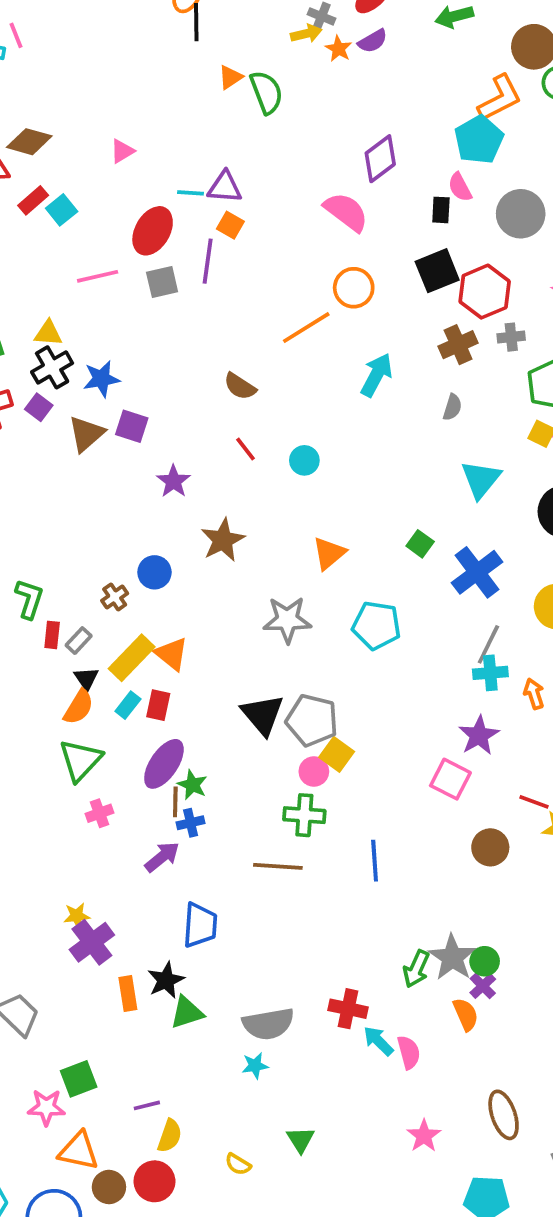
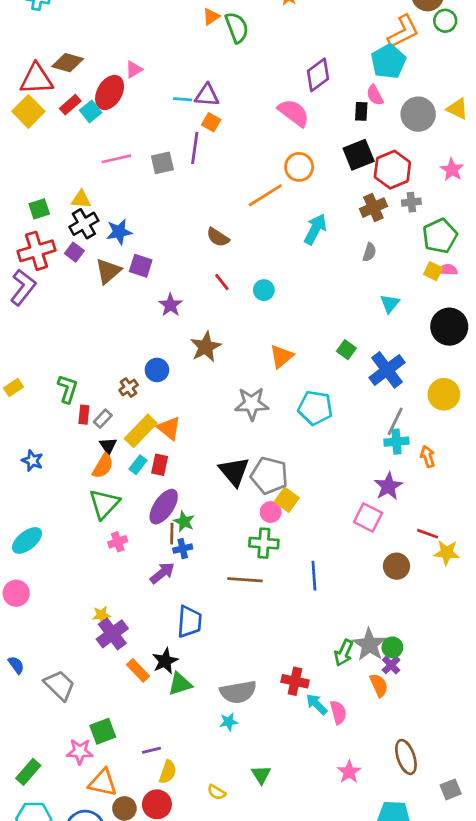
red ellipse: (153, 231) -> (110, 92), moved
cyan triangle: (481, 479) -> (390, 304), size x0.7
orange rectangle: (128, 993) -> (138, 670), turned -35

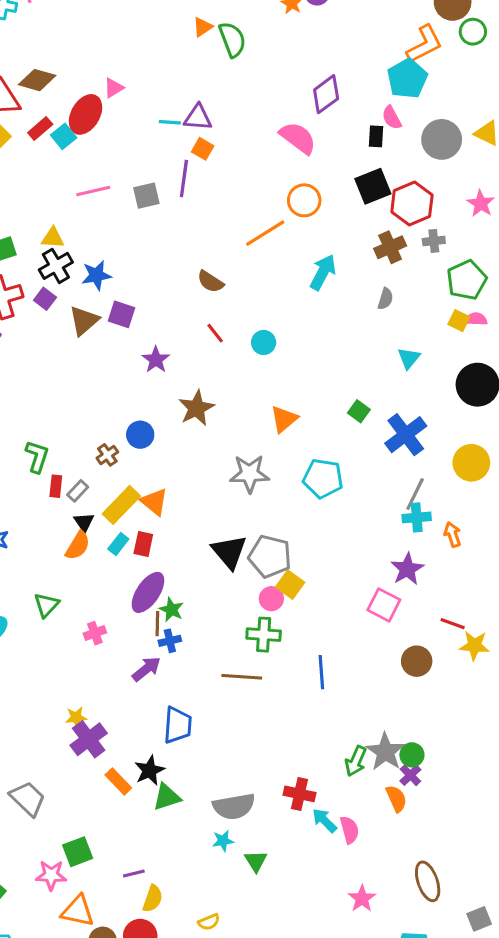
green triangle: (104, 504) -> (46, 605), moved, size x0.7
green triangle: (261, 775) -> (256, 861), moved
yellow semicircle: (216, 792) -> (209, 922), turned -54

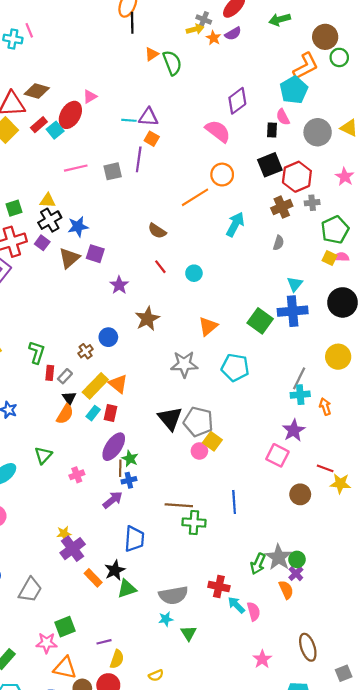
green square: (359, 411) -> (260, 321), size x1.6
blue cross: (406, 435) -> (293, 311), moved, turned 32
green cross: (264, 635) -> (194, 523), moved
gray trapezoid: (28, 799) -> (30, 590), turned 76

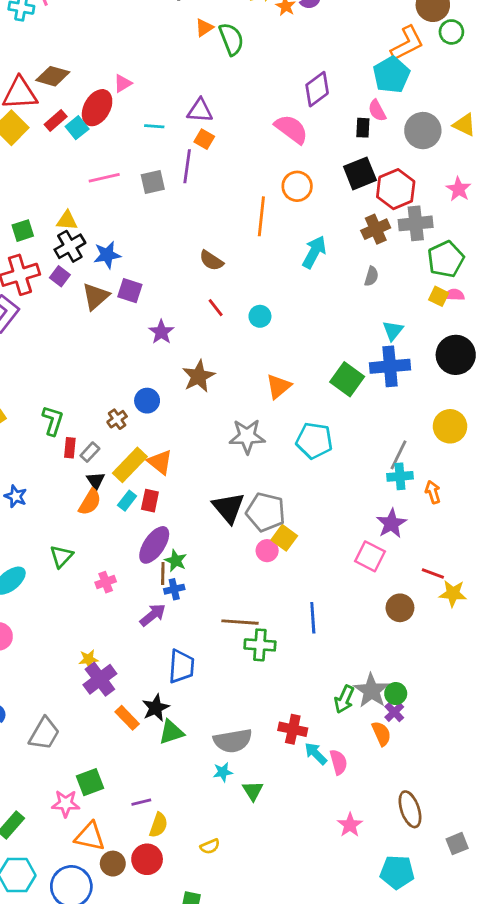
cyan line: (129, 120) -> (154, 126), moved
orange line: (195, 197) -> (261, 216), turned -52
gray cross: (312, 203) -> (416, 223), size x1.6

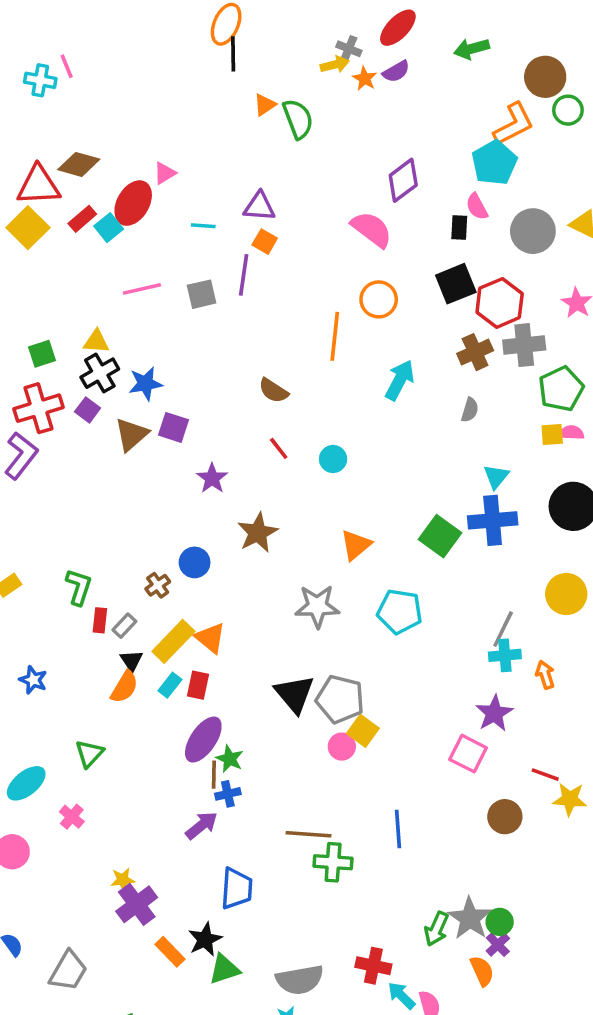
yellow square: (439, 296) -> (552, 434), turned -30
pink cross: (106, 582) -> (72, 817), moved, turned -30

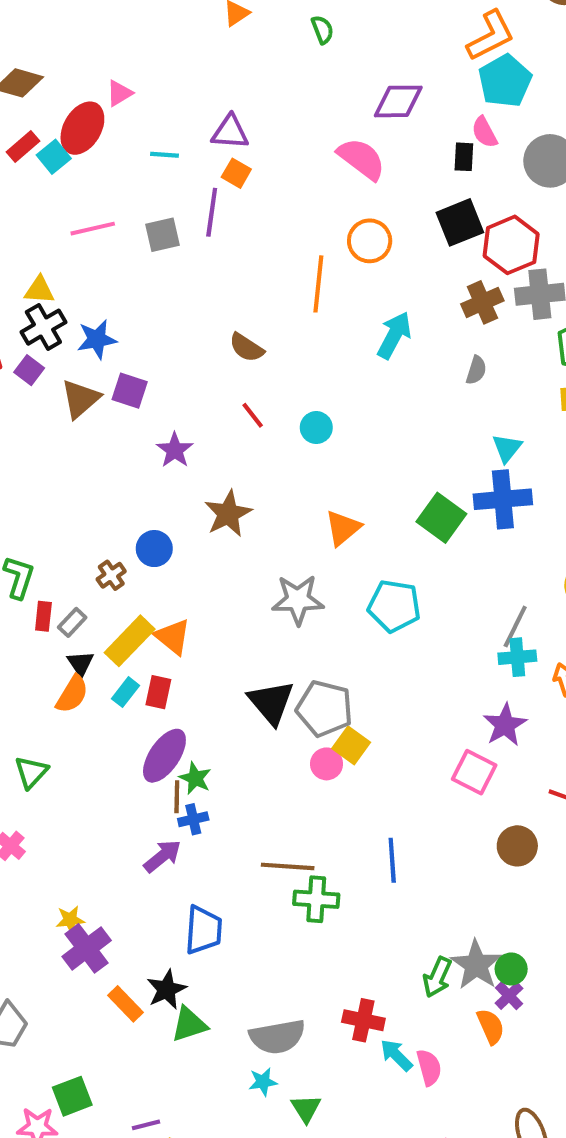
green semicircle: (298, 119) -> (322, 30), moved, size x0.6
orange L-shape: (514, 124) -> (491, 36), moved
purple diamond: (403, 180) -> (398, 101), turned 36

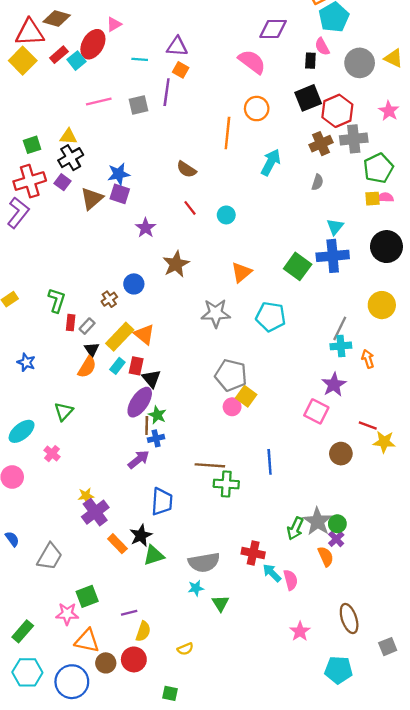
blue star: (97, 339) -> (119, 174), moved
black triangle: (271, 702) -> (151, 379), moved, size x0.7

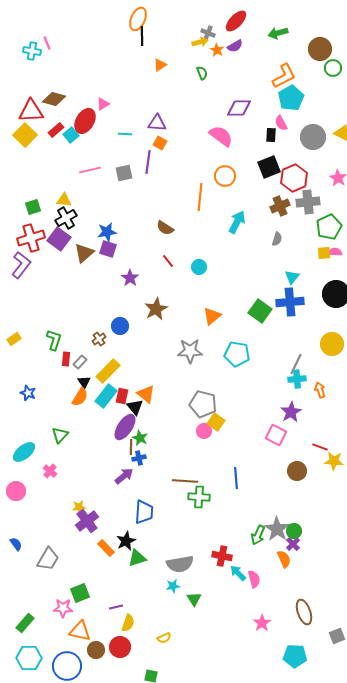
purple square: (62, 182) -> (59, 239), size x1.6
orange triangle: (144, 334) -> (146, 394), moved
cyan rectangle: (117, 366) -> (106, 396), size x1.6

